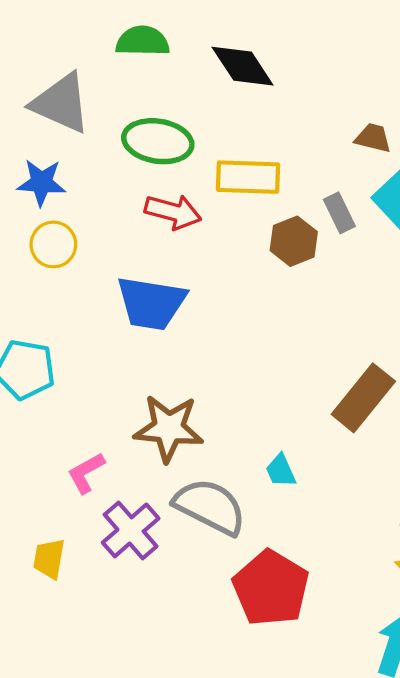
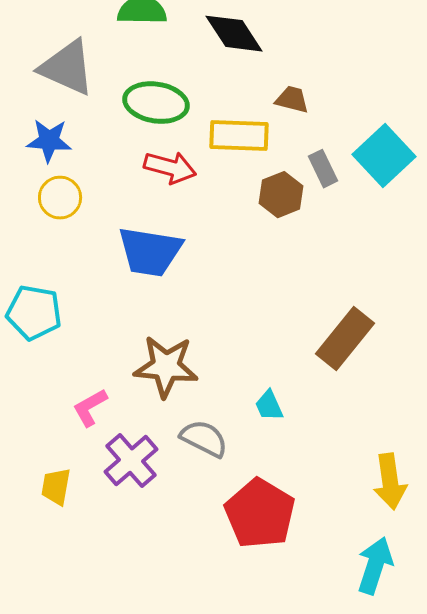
brown trapezoid: (373, 138) -> (292, 100), moved
gray semicircle: (210, 507) -> (204, 439), size x0.7

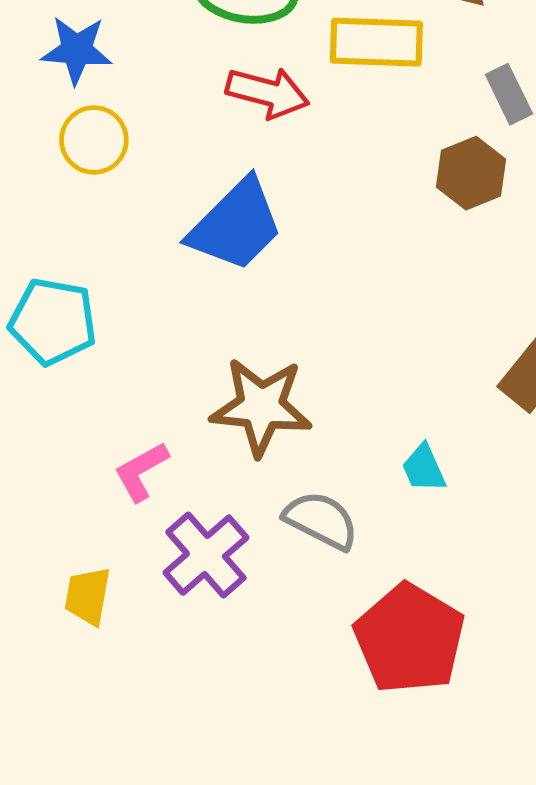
brown hexagon: (281, 195) -> (471, 173), moved
blue trapezoid: (150, 252) -> (236, 225), turned -54

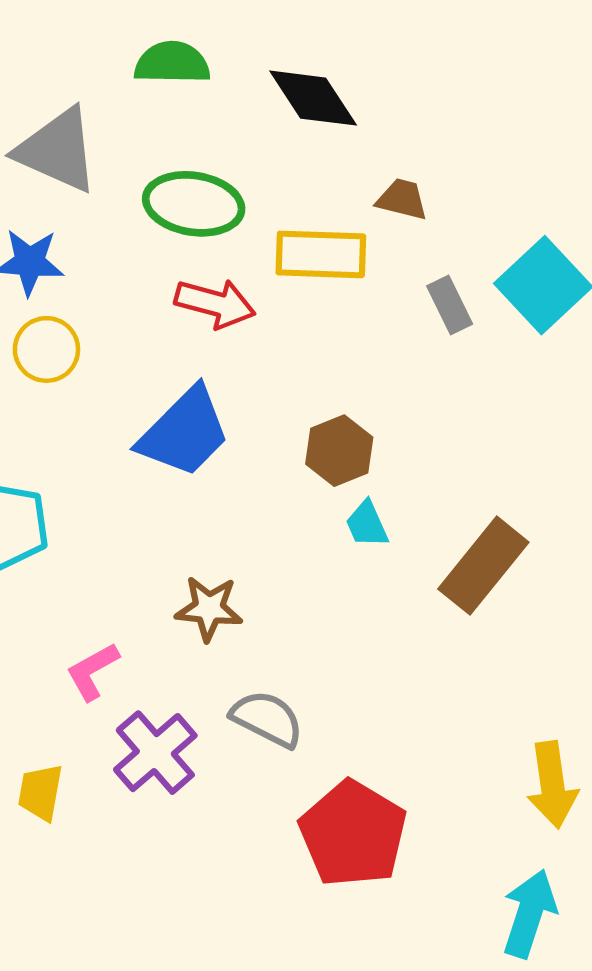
brown hexagon: (471, 173) -> (339, 451), moved
brown star: (261, 407) -> (209, 608), size x0.7
cyan trapezoid: (424, 468) -> (367, 524), moved

